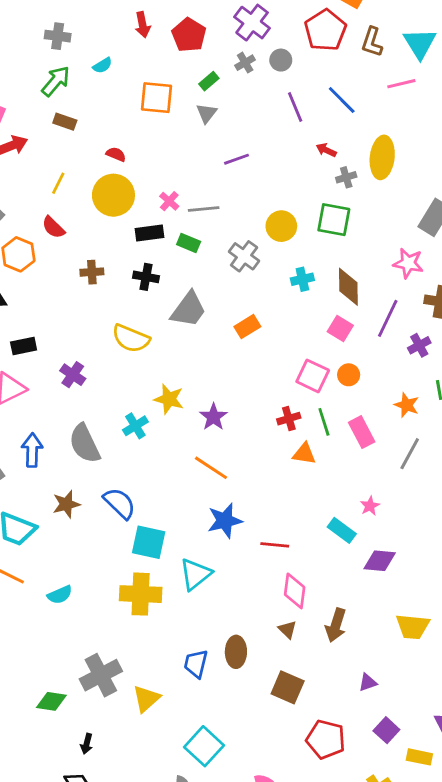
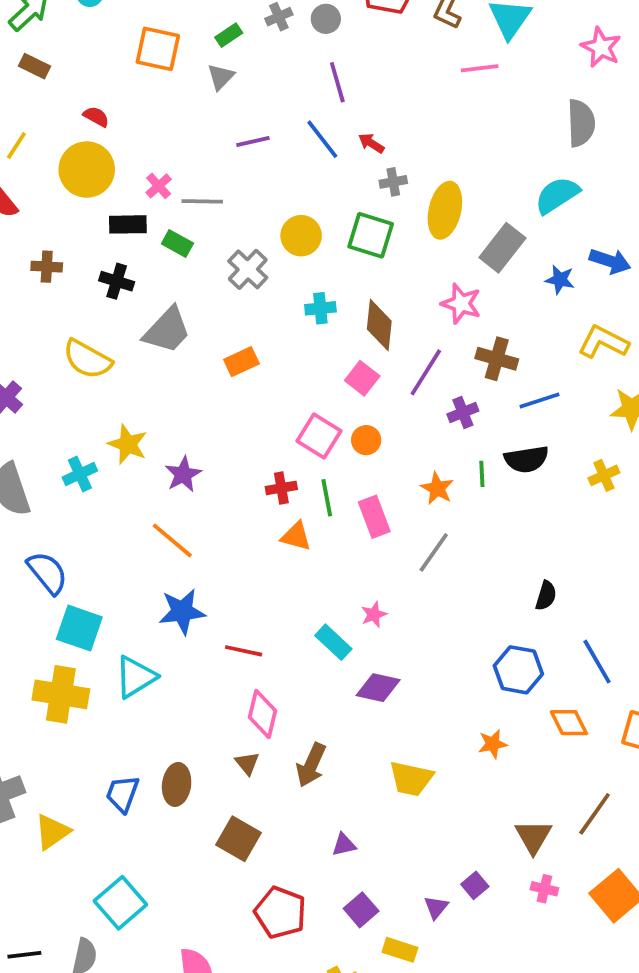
blue line: (342, 100) -> (322, 139), moved
yellow ellipse: (382, 157) -> (445, 210), moved

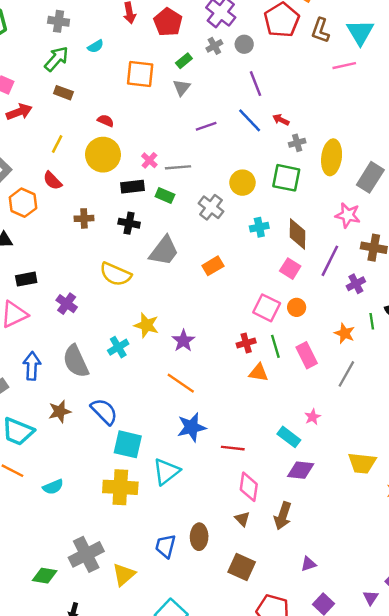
purple diamond: (378, 688) -> (301, 470), moved
yellow trapezoid: (411, 779) -> (362, 463), moved

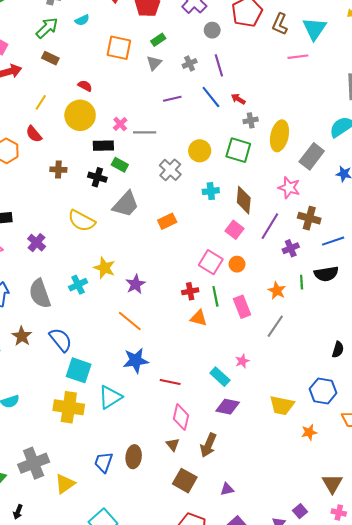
gray cross: (214, 46) -> (190, 63), moved
green rectangle: (165, 195) -> (120, 165), moved
brown star: (60, 411) -> (22, 336), turned -30
brown square: (242, 567) -> (185, 481), moved

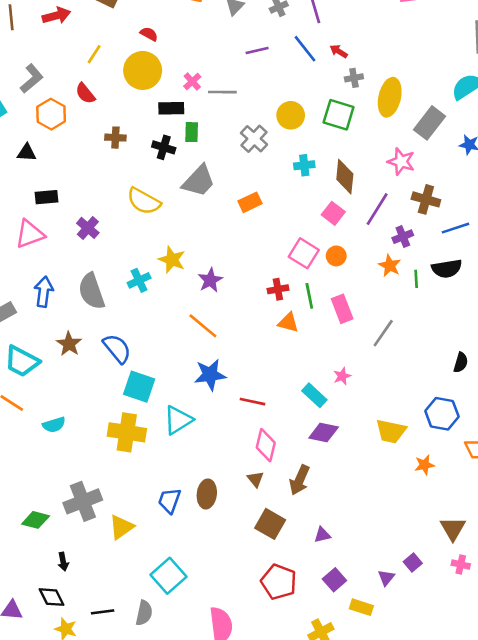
green rectangle: (120, 165) -> (192, 132), turned 63
orange star: (277, 291) -> (390, 266), moved
black arrow: (18, 512) -> (63, 562), turned -32

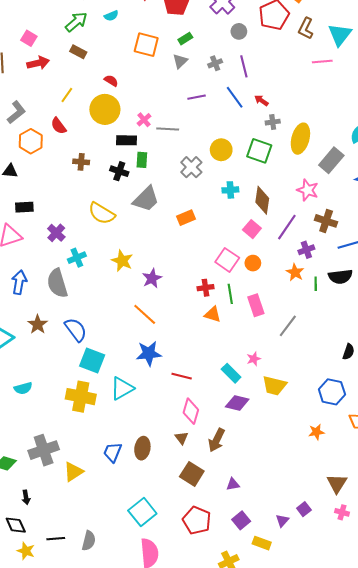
cyan cross: (139, 280) -> (77, 258), moved
yellow trapezoid: (391, 431) -> (274, 386), moved
cyan square: (169, 576) -> (142, 512), moved

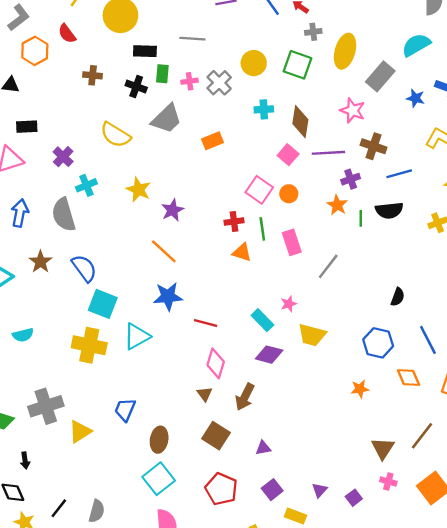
pink cross: (144, 120) -> (190, 81), moved, turned 32
purple line: (287, 227) -> (328, 153), turned 52
brown ellipse: (142, 448) -> (159, 440), moved
purple square: (304, 509) -> (354, 498), moved
black line: (56, 539) -> (59, 508), turned -48

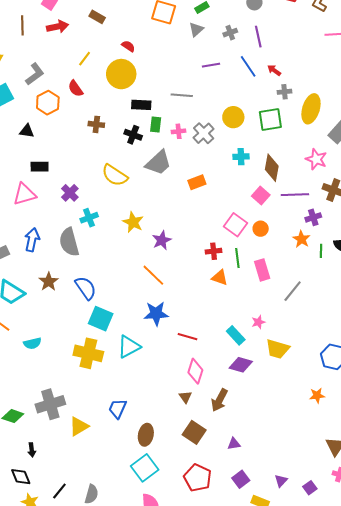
green square: (297, 65) -> (270, 119), turned -30

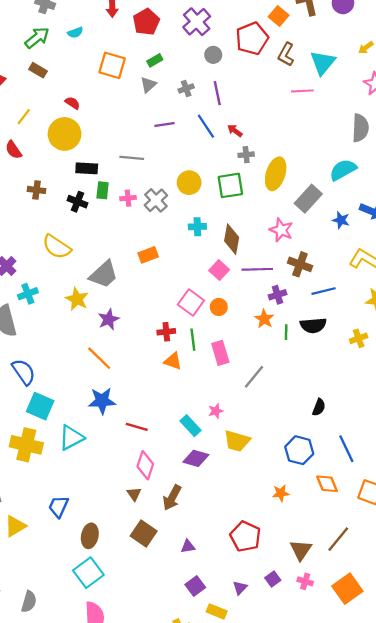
gray trapezoid: (158, 163) -> (104, 274), moved
red pentagon: (198, 478) -> (245, 536), moved
purple square: (310, 488) -> (273, 579), moved

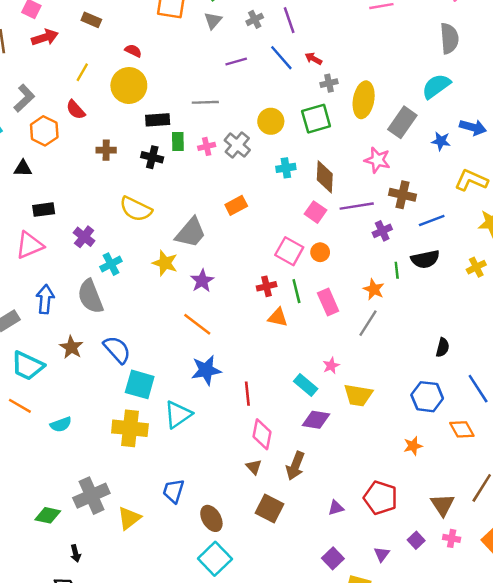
orange star: (264, 319) -> (374, 289), moved
red line: (137, 427) -> (247, 394), turned 75
brown ellipse: (90, 536) -> (211, 518), turned -35
purple triangle: (188, 546) -> (336, 508), moved

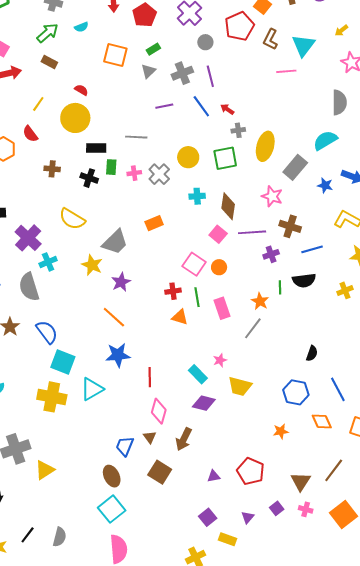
gray cross: (255, 19) -> (182, 73), size x1.5
purple cross: (84, 237) -> (28, 238), size x1.5
blue trapezoid: (173, 491) -> (125, 446), moved

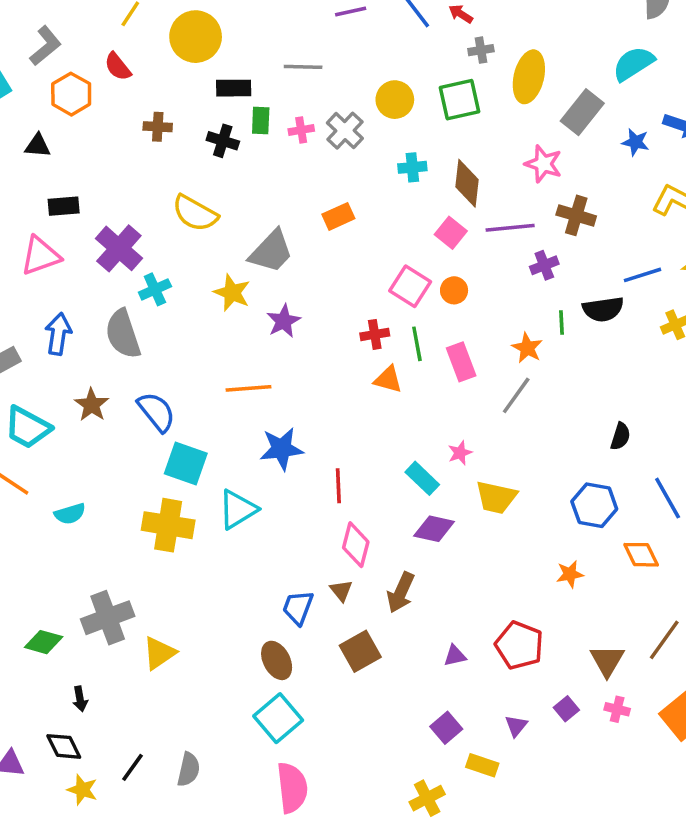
blue line: (312, 249) -> (642, 275), moved
orange line: (114, 317) -> (249, 388), moved, turned -45
brown square: (160, 472) -> (360, 651), turned 30

